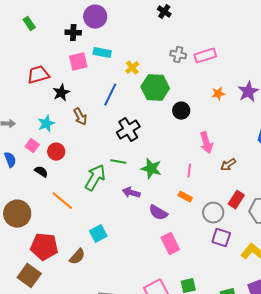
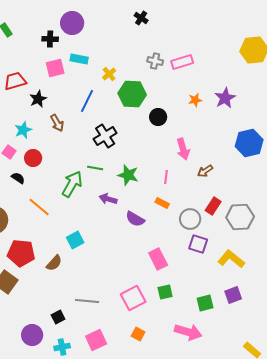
pink rectangle: (170, 244) -> (158, 259), moved

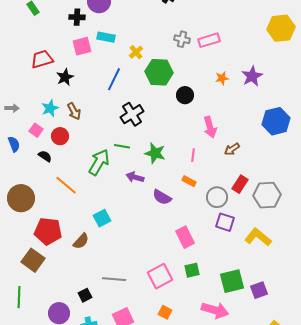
brown arrow: (57, 123) -> (74, 111), moved
purple square: (233, 295) -> (259, 290), moved
green square: (205, 303) -> (232, 281), size x1.4

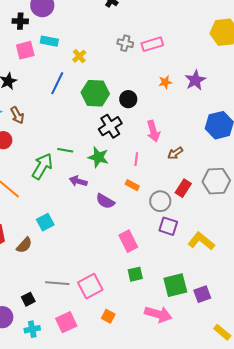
green hexagon: (159, 72) -> (95, 93), moved
black cross: (132, 114) -> (110, 126), moved
gray hexagon: (267, 195) -> (216, 181), moved
pink square: (160, 276) -> (90, 286), moved

